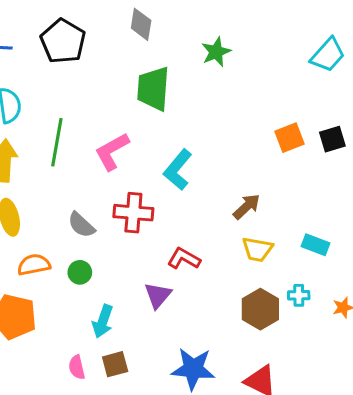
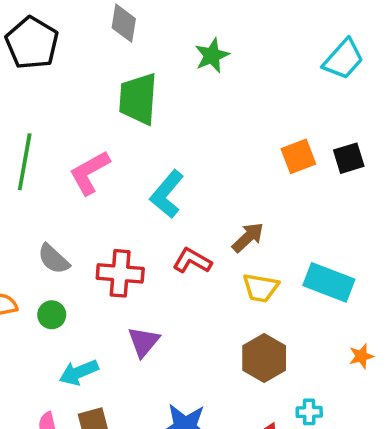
red cross: (133, 213) -> (120, 273), moved
cyan rectangle: (316, 245) -> (329, 282), size x1.5
red L-shape: (184, 259) -> (192, 261), moved
cyan cross: (299, 295) -> (309, 412), moved
cyan arrow: (103, 321) -> (79, 372), turned 48

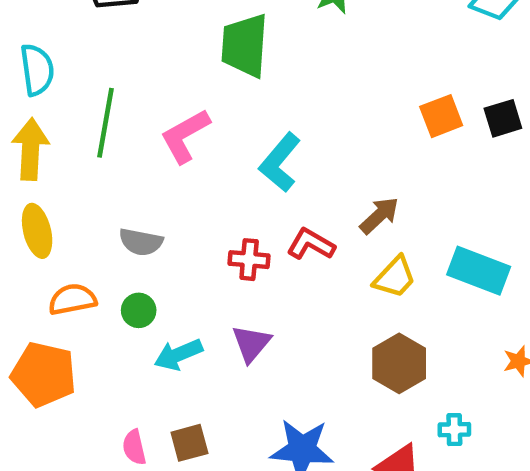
gray semicircle: (54, 259) -> (141, 242), turned -32
red cross: (120, 273) -> (249, 260), moved, size x0.7
yellow trapezoid: (261, 288) -> (395, 277), turned -57
cyan arrow: (79, 372) -> (178, 355), moved

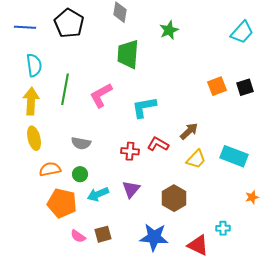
cyan L-shape: (280, 162) -> (144, 107), turned 40
brown hexagon: (399, 363) -> (174, 198), moved
orange pentagon: (44, 374) -> (62, 203), moved
pink semicircle: (134, 447) -> (78, 236), turned -42

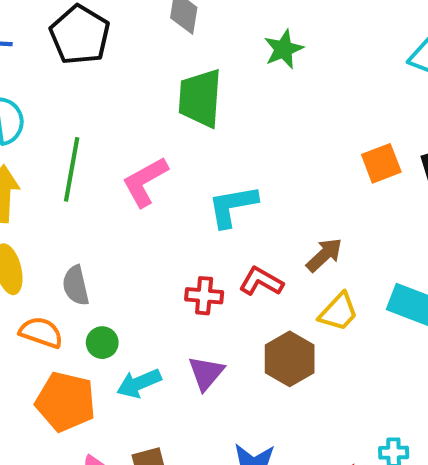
gray semicircle: (81, 143) -> (76, 286), moved, turned 66
orange semicircle: (50, 169) -> (41, 332), turned 30
brown hexagon: (174, 198) -> (290, 359), moved

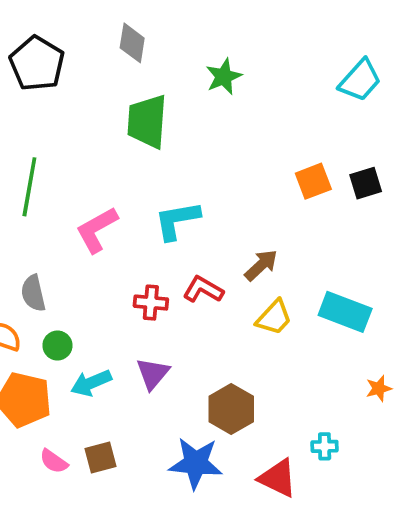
pink L-shape: (145, 182) -> (97, 230), moved
brown hexagon: (290, 359) -> (231, 409), moved

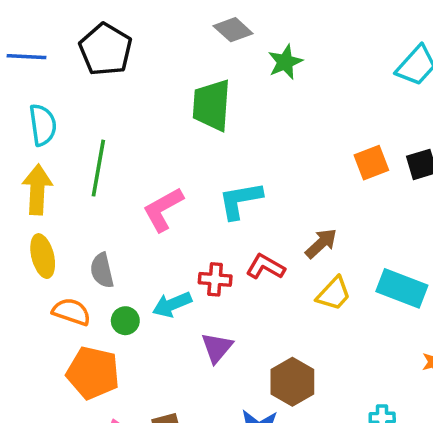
gray diamond: (132, 43) -> (233, 30), moved, turned -57
cyan arrow: (91, 383) -> (172, 305), moved

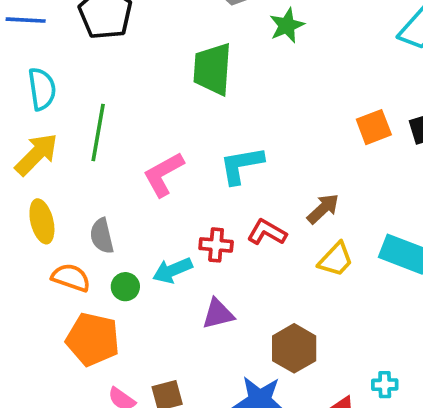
yellow arrow: (37, 190) -> (36, 154), turned 42
purple triangle: (217, 348) -> (218, 314), turned 36

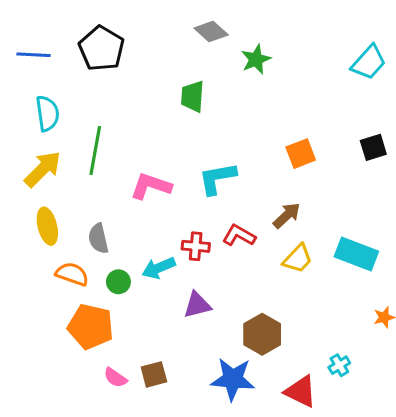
green trapezoid: (212, 69) -> (193, 96), size x0.7
orange square: (374, 127) -> (301, 154), moved
pink L-shape: (163, 174) -> (151, 186), turned 48
cyan cross: (385, 385) -> (339, 365), turned -30

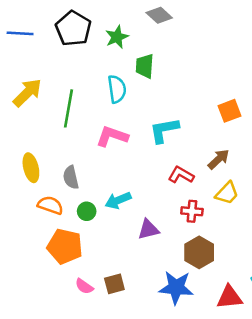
green star: (256, 59) -> (117, 37), moved
cyan semicircle: (47, 113) -> (117, 89), moved
yellow arrow: (43, 169) -> (27, 93), moved
red cross: (196, 246) -> (192, 211), moved
red triangle: (301, 391) -> (229, 297), turned -32

